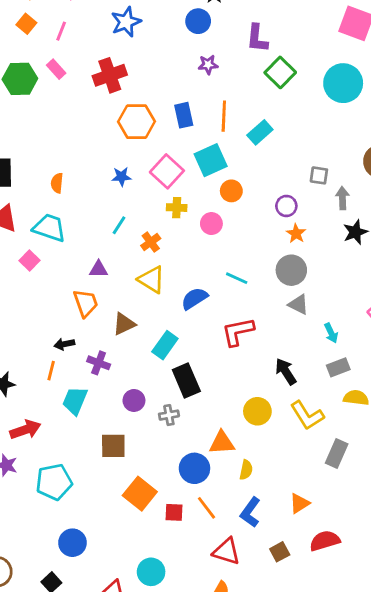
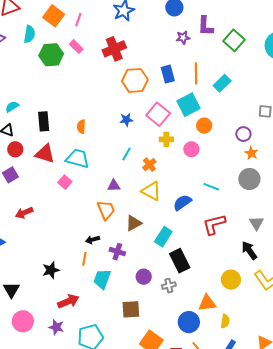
orange square: (26, 24) -> (54, 16), size x1.5
purple L-shape: (257, 38) -> (205, 26), moved
gray triangle: (298, 304) -> (256, 223), moved, turned 35

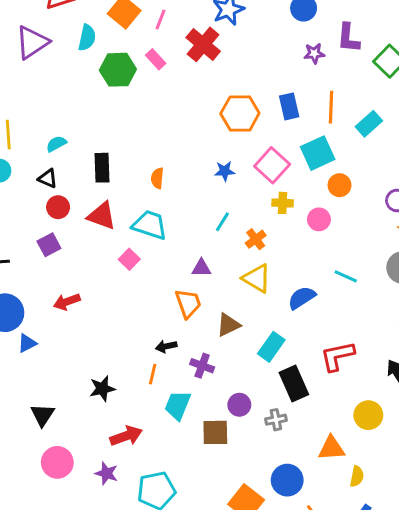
red cross: (114, 49) -> (203, 44), moved, turned -30
red L-shape: (214, 224) -> (337, 356), moved
brown square: (131, 309) -> (215, 432), moved
blue circle: (189, 322) -> (287, 480), moved

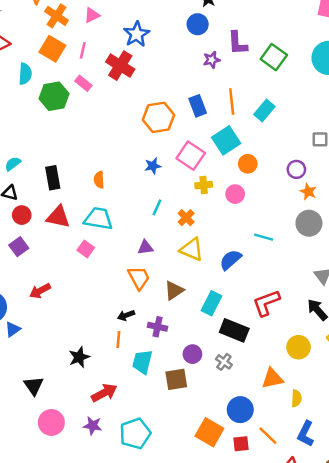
black rectangle: (294, 384) -> (234, 330), turned -36
gray cross: (276, 420) -> (224, 362), turned -35

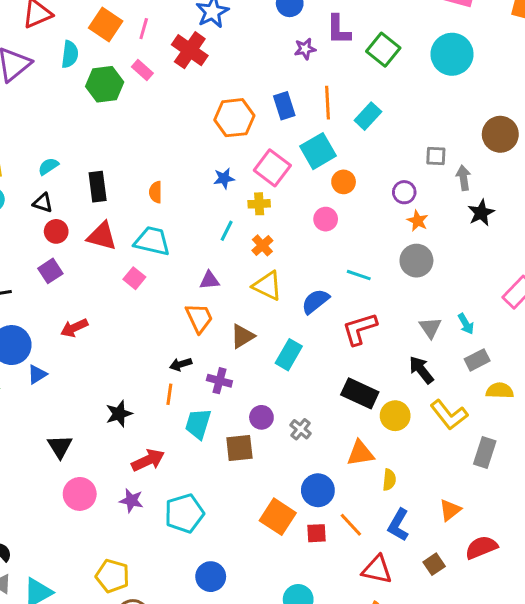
yellow cross: (204, 185) -> (259, 204), moved
red L-shape: (266, 303) -> (360, 329), moved
black rectangle: (234, 330) -> (360, 393), moved

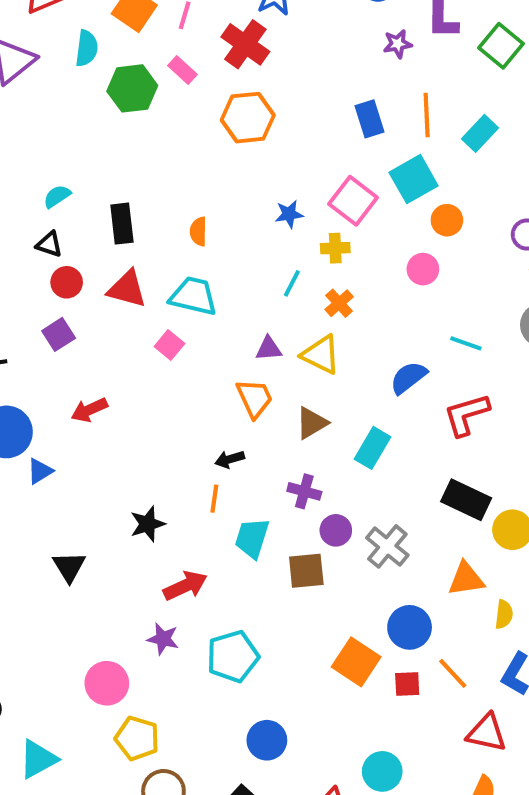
orange hexagon: (234, 118) -> (248, 118), moved
yellow triangle: (267, 286) -> (321, 355), moved
purple cross: (219, 381) -> (304, 491), moved
gray cross: (301, 429) -> (387, 546), size x1.5
pink circle: (80, 494) -> (107, 683), moved

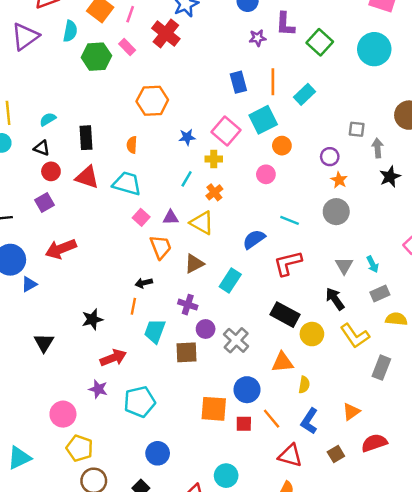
orange hexagon: (248, 118) -> (152, 101), moved
pink square: (169, 345) -> (141, 217), moved
red arrow: (89, 410) -> (61, 249), size x1.4
orange square: (356, 662) -> (214, 409), turned -32

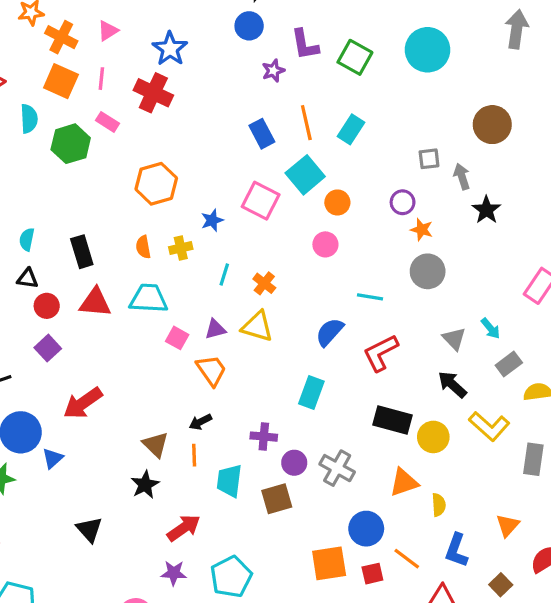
cyan semicircle: (48, 119) -> (27, 239), turned -35
yellow cross: (214, 159) -> (181, 248), moved
brown triangle: (194, 264) -> (155, 444), moved, turned -35

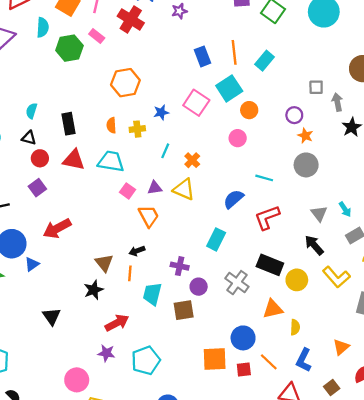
purple star: (273, 71) -> (179, 11), moved
gray cross: (337, 468) -> (237, 283), moved

